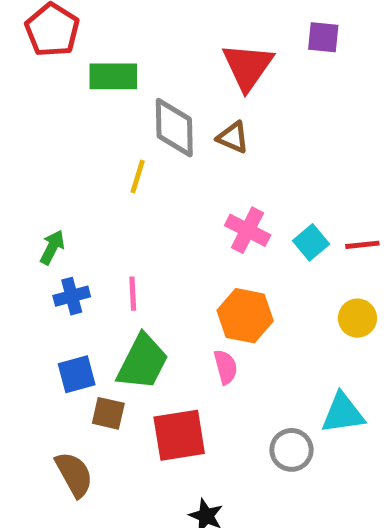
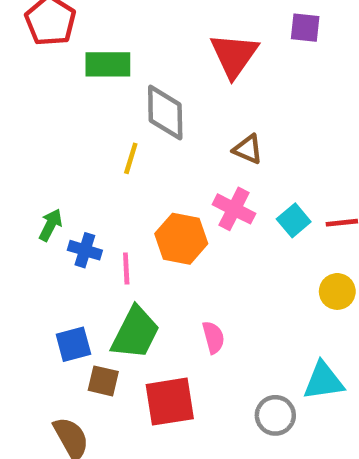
brown triangle: (233, 137) -> (248, 149), moved
blue cross: (72, 296) -> (85, 250), moved, turned 32
orange hexagon: (245, 316) -> (181, 239), moved

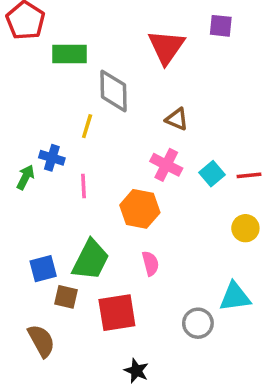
orange hexagon: (181, 239) -> (140, 209), moved
blue cross: (85, 250) -> (52, 158), moved
pink line: (126, 269) -> (84, 186), moved

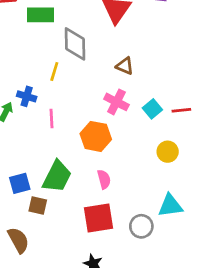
yellow circle: (245, 228) -> (168, 152), moved
red square: (117, 313) -> (98, 218), moved

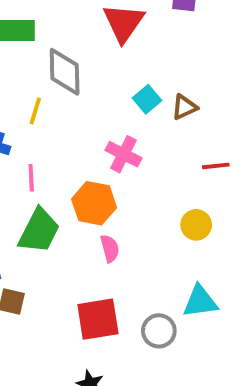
brown triangle: (125, 66) -> (184, 107), moved, turned -48
cyan square: (152, 109) -> (147, 99), moved
green trapezoid: (57, 177) -> (39, 231), moved
pink semicircle: (104, 179) -> (110, 248), moved

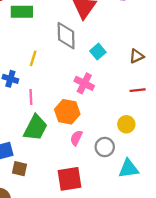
gray diamond: (65, 72) -> (66, 36), moved
brown triangle: (184, 107) -> (137, 56), moved
pink semicircle: (110, 248) -> (76, 138), turned -140
gray circle: (159, 331) -> (105, 147), moved

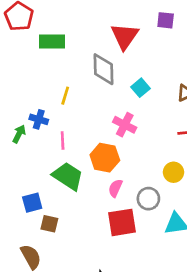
green trapezoid: (35, 128) -> (68, 176), turned -84
red square: (69, 179) -> (122, 222), moved

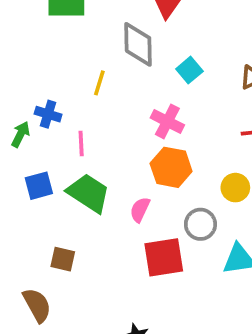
yellow line: (65, 96) -> (99, 83), moved
orange hexagon: (105, 158) -> (171, 167), moved
pink semicircle: (115, 188) -> (140, 210), moved
blue square: (32, 203) -> (39, 186), moved

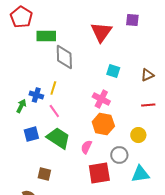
gray diamond: (138, 44) -> (64, 57), moved
cyan square: (189, 70) -> (113, 71), turned -32
yellow line: (99, 83) -> (53, 88), moved
pink line: (81, 143) -> (54, 111), turned -32

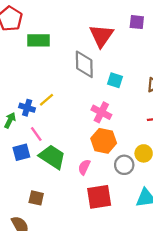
gray diamond: (64, 57) -> (84, 64), moved
yellow line: (53, 88) -> (47, 100), turned 32
pink line: (54, 111) -> (36, 134), moved
gray circle: (119, 155) -> (124, 165), moved

